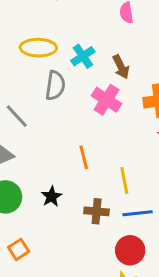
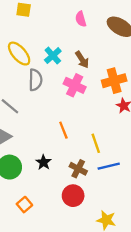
yellow ellipse: (38, 48) -> (19, 54), turned 55
brown cross: (97, 211) -> (78, 169), turned 30
red circle: (130, 250) -> (73, 196), moved

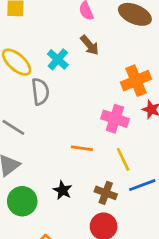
brown arrow: (82, 60) -> (90, 45), moved
pink cross: (75, 85) -> (115, 119), moved
orange line: (63, 130) -> (82, 148), turned -54

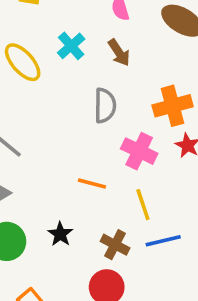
cyan cross: (58, 59) -> (71, 46), moved
gray semicircle: (40, 92) -> (105, 106), moved

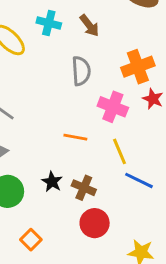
cyan cross: (71, 46) -> (49, 23), turned -30
blue line: (163, 241) -> (139, 180), turned 44
brown cross: (115, 245) -> (84, 188), moved

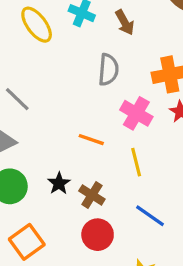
blue line: (139, 180) -> (150, 216), moved
orange square: (31, 240) -> (27, 242), size x1.5

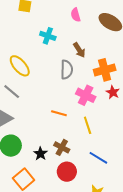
brown arrow: (125, 22) -> (79, 50), moved
yellow ellipse: (37, 25) -> (20, 66), moved
black star: (59, 183) -> (40, 154), moved

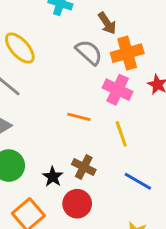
gray semicircle: (67, 70) -> (89, 52), turned -48
orange cross: (105, 70) -> (127, 53), moved
red circle: (67, 172) -> (77, 204), moved

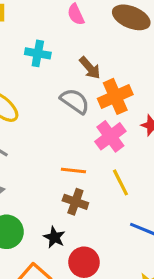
pink cross: (118, 90) -> (110, 136), turned 36
brown cross: (84, 167) -> (75, 202), moved

